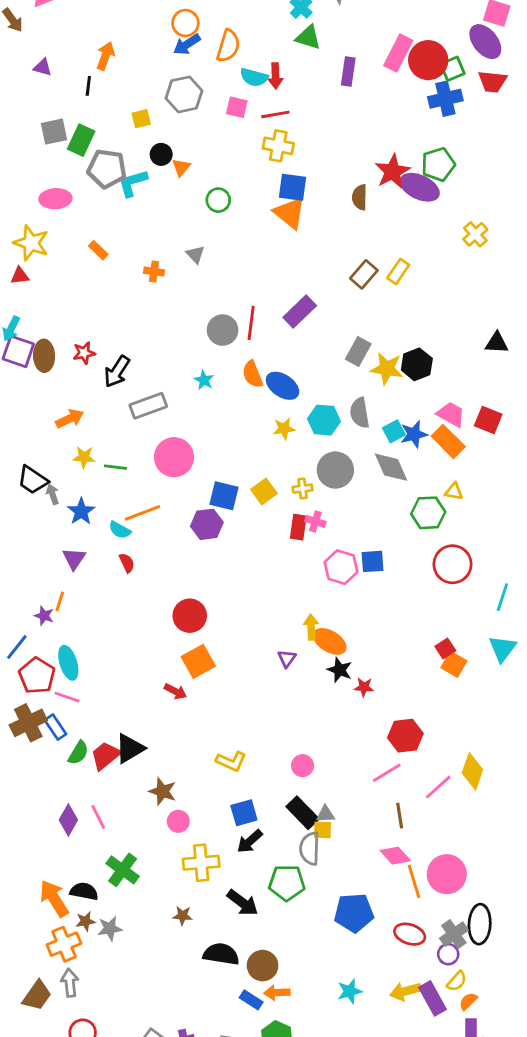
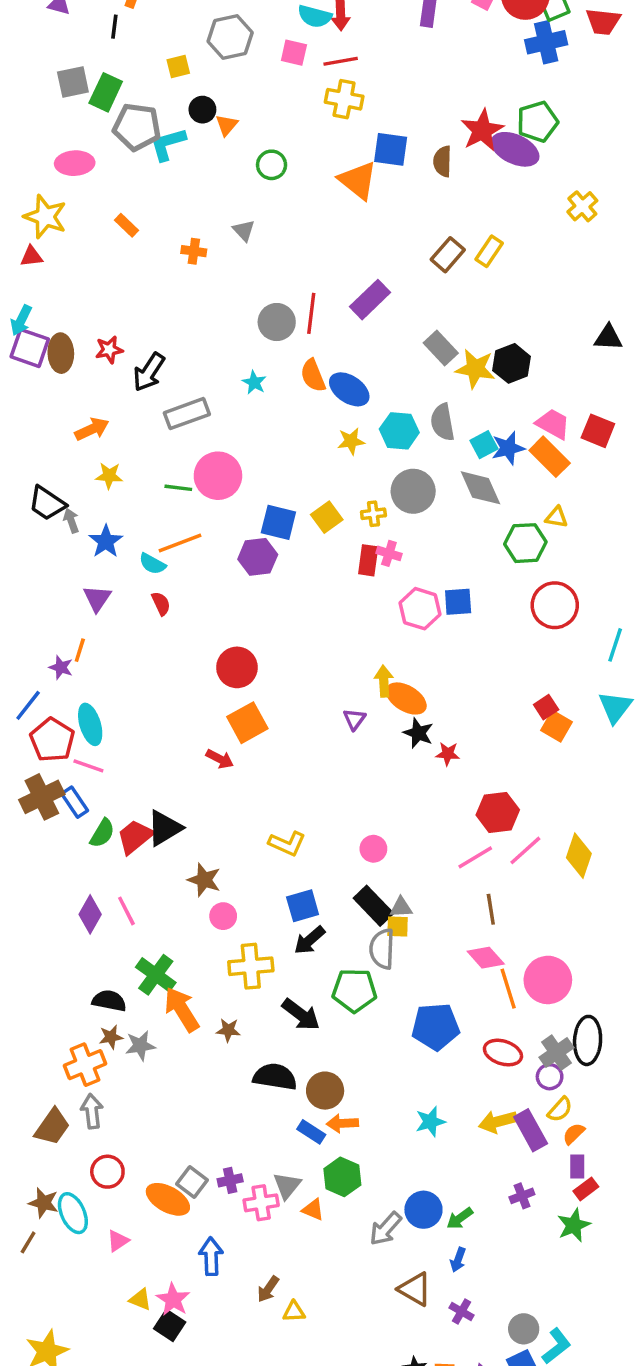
blue square: (293, 187) -> (391, 149), moved
gray rectangle: (358, 351) -> (441, 348), turned -72
green line: (115, 467) -> (178, 488), moved
pink line: (438, 787) -> (525, 850), moved
orange arrow: (54, 898) -> (182, 1009), moved

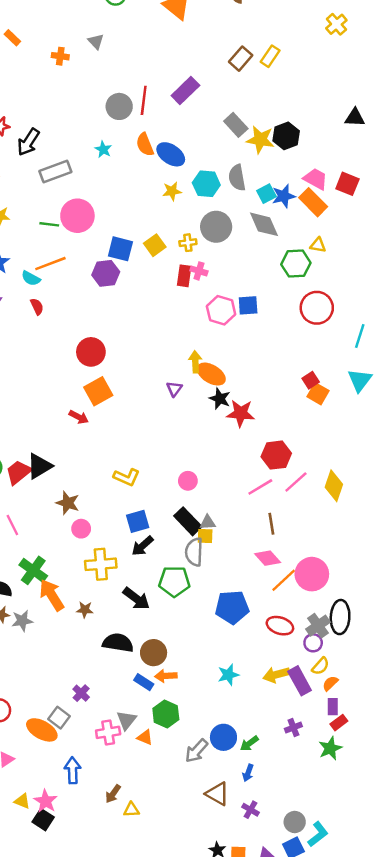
red star: (448, 754) -> (241, 413), size x1.6
orange line: (508, 989) -> (284, 580), turned 64
purple cross: (230, 1180) -> (81, 693), moved, turned -35

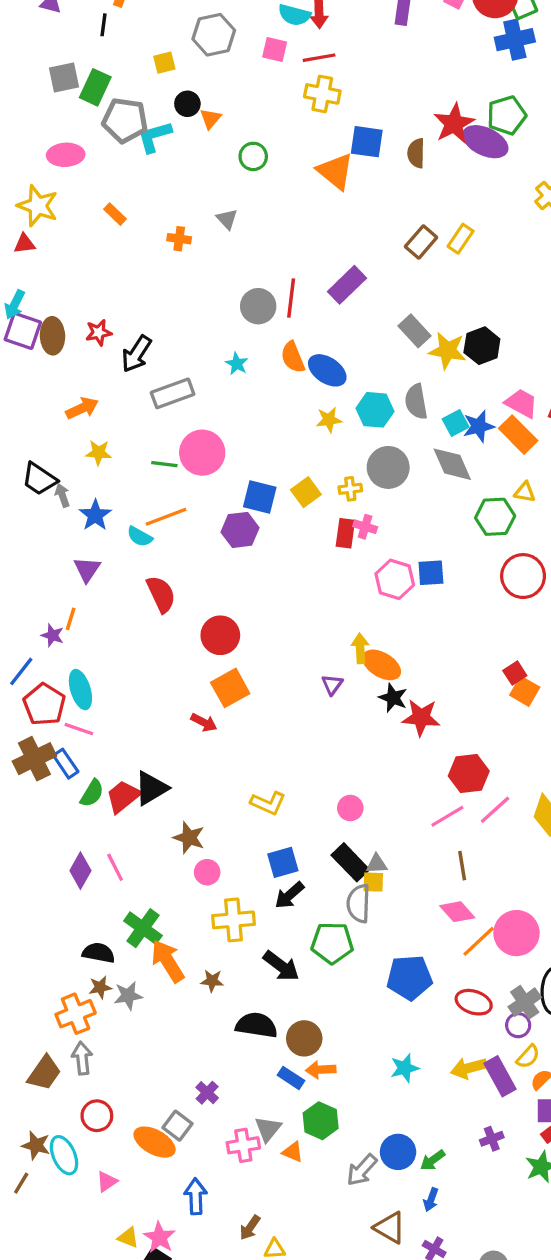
red semicircle: (37, 307) -> (161, 594), moved, size x1.6

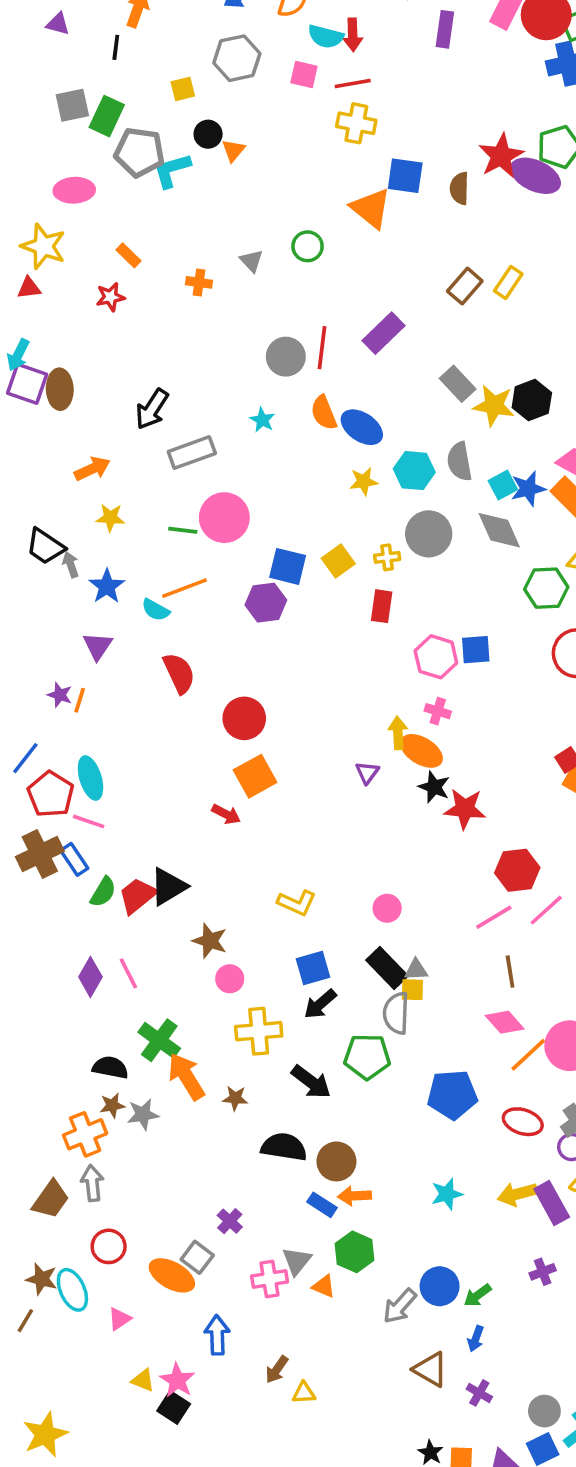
green circle: (253, 156) -> (308, 246), moved
red star: (99, 333) -> (110, 297), moved
pink cross: (365, 527) -> (438, 711), moved
purple star: (52, 635) -> (60, 695), moved

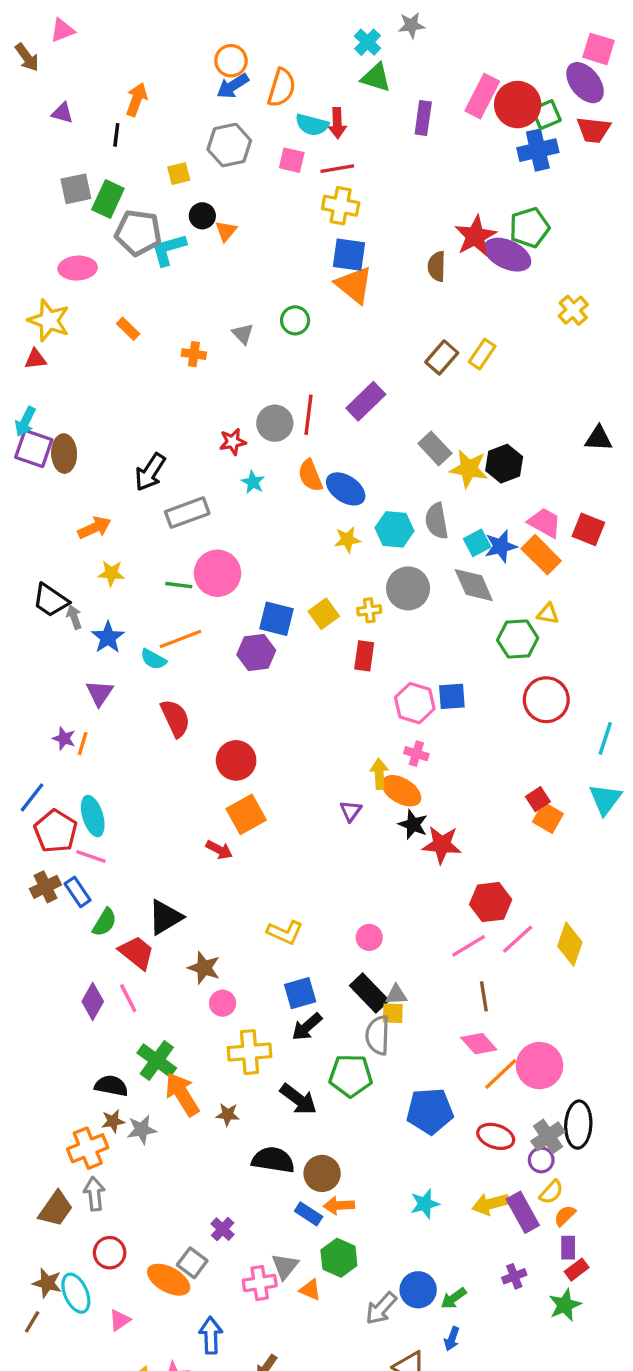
blue square: (405, 176) -> (349, 255), moved
red star: (110, 297) -> (233, 442), moved
brown cross: (40, 854) -> (46, 887), size x0.7
red trapezoid: (138, 896) -> (137, 953), moved, turned 78

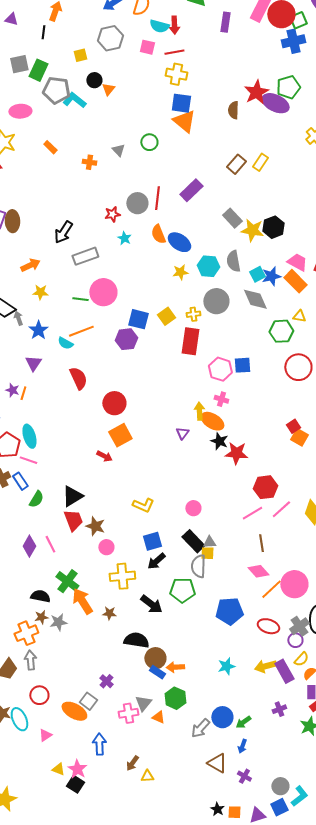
cyan L-shape: (169, 250) -> (74, 100), turned 55
red rectangle: (364, 656) -> (190, 341), size x1.5
red trapezoid: (137, 953) -> (73, 520), moved, turned 30
brown circle: (322, 1173) -> (155, 658), moved

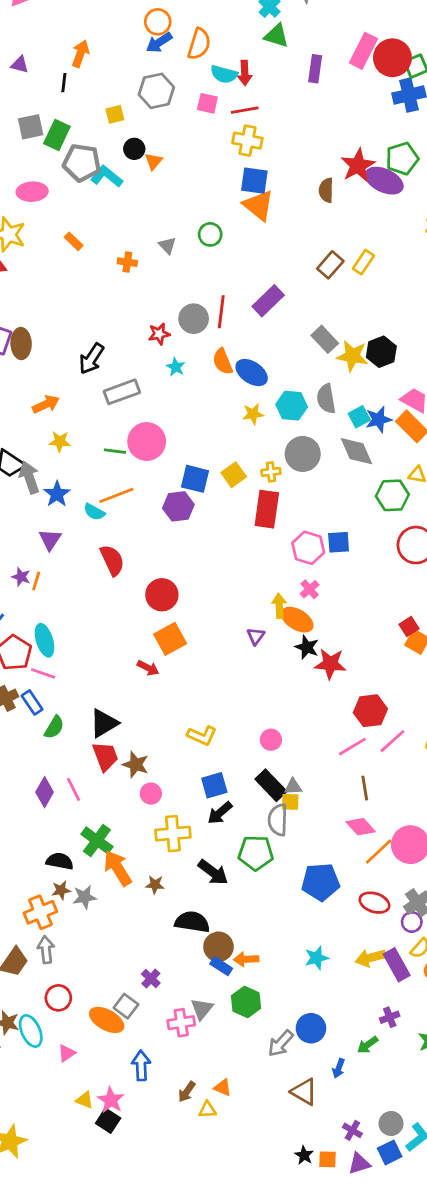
gray arrow: (18, 318) -> (29, 477), size x1.6
pink cross: (221, 399) -> (310, 589), turned 32
orange triangle: (158, 717) -> (223, 1088), moved
green arrow: (243, 722) -> (368, 1045), moved
purple cross: (244, 776) -> (352, 1130), moved

